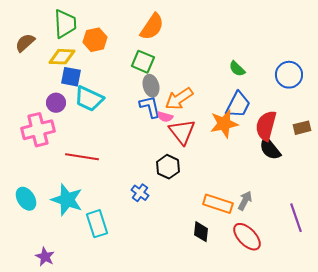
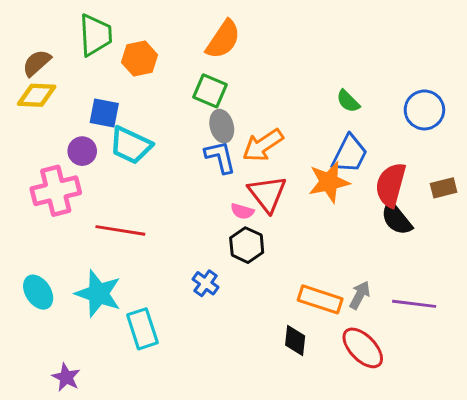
yellow diamond: (62, 57) -> (37, 95), moved
pink semicircle: (165, 117) -> (242, 211), moved
purple line: (296, 218) -> (414, 304), moved, turned -64

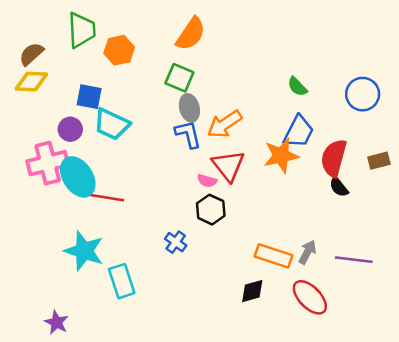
black semicircle: (397, 219) -> (339, 187), size x0.7
cyan ellipse: (38, 292) -> (78, 177), moved, size x1.4
black diamond: (295, 341) -> (252, 291), turned 68

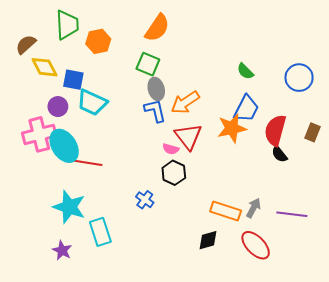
yellow diamond: (31, 82) -> (44, 67), moved, turned 60
brown rectangle: (379, 161) -> (312, 132), turned -54
purple star: (56, 322) -> (62, 250), moved

